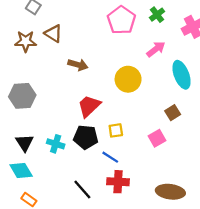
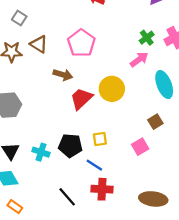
green cross: (157, 15) -> (147, 38), moved
pink pentagon: (121, 20) -> (81, 43), moved
red trapezoid: (89, 106) -> (81, 99), moved

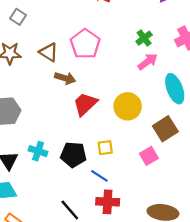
green cross: (147, 38) -> (144, 38), moved
brown triangle: (39, 44) -> (49, 52), moved
yellow circle: (112, 89) -> (128, 106), moved
brown square: (155, 122) -> (165, 129), size x1.5
cyan cross: (41, 152) -> (38, 151), moved

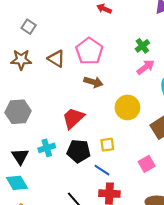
brown arrow: (65, 78) -> (93, 82), moved
red trapezoid: (85, 104) -> (73, 118), moved
cyan cross: (38, 151) -> (47, 148), turned -35
pink square: (149, 156) -> (147, 164), moved

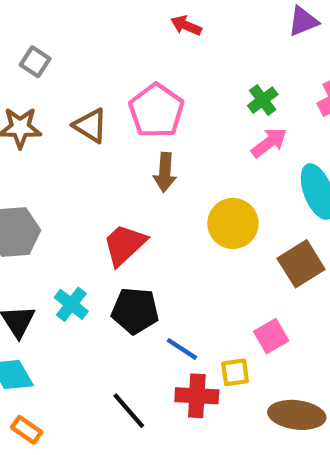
brown arrow: (93, 82) -> (165, 172), turned 78
yellow square: (107, 145) -> (235, 372), moved
cyan cross: (47, 148) -> (71, 304), turned -35

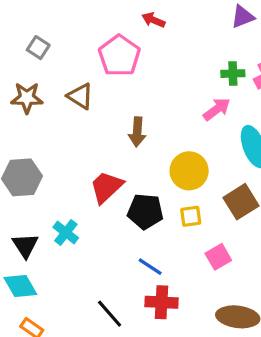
green cross: (263, 100) -> (233, 74), moved, turned 35
pink pentagon: (156, 111) -> (119, 56), moved
black pentagon: (135, 311) -> (145, 211), moved
yellow square: (235, 372) -> (191, 216), moved

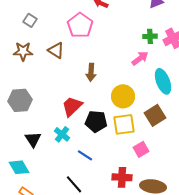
yellow square: (191, 216) -> (124, 124), size x1.6
cyan cross: (66, 233) -> (62, 134), moved
black triangle: (25, 245) -> (33, 139), moved
blue line: (150, 267) -> (85, 155), moved
red cross: (162, 302) -> (122, 177), moved

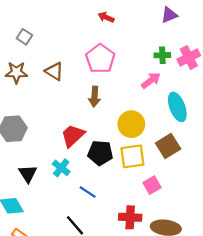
pink pentagon: (80, 25) -> (100, 59), moved

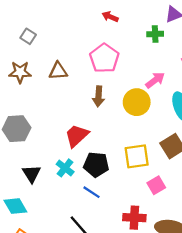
green cross: (162, 55) -> (155, 34), moved
brown triangle: (54, 71) -> (58, 71), turned -36
yellow circle: (131, 124) -> (137, 102), moved
black pentagon: (100, 153) -> (96, 164), moved

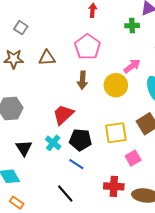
red arrow: (110, 17) -> (93, 10), turned 72

